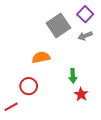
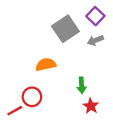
red line: (11, 107) -> (15, 111), moved

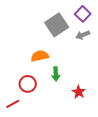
green arrow: (82, 85) -> (56, 74), moved
red line: (15, 111) -> (13, 104), moved

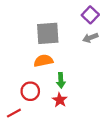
gray square: (57, 25) -> (48, 33), moved, turned 30
red star: (79, 92) -> (60, 100), moved

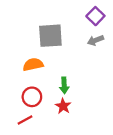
orange semicircle: (43, 61) -> (33, 65), moved
red line: (14, 113) -> (25, 120), moved

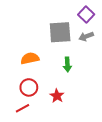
gray square: (50, 36) -> (60, 32), moved
green arrow: (64, 85) -> (67, 65), moved

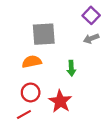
gray square: (60, 32) -> (44, 34), moved
red star: (57, 96) -> (60, 101), size x1.5

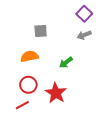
gray square: (44, 34) -> (41, 31), size x0.6
green arrow: (71, 68) -> (66, 62), turned 56

